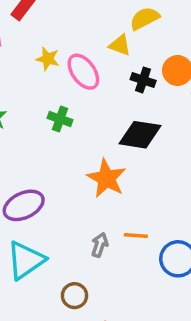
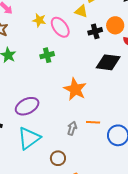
black cross: (143, 80) -> (95, 31), turned -32
green cross: (60, 119) -> (47, 55), turned -32
black diamond: (140, 135) -> (108, 62), moved

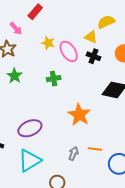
black cross: (95, 31) -> (93, 56), moved, turned 32

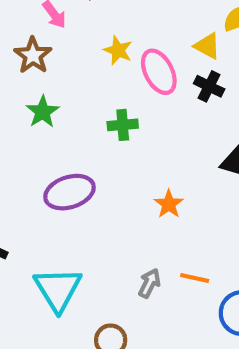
orange star: (79, 115) -> (169, 204), size x0.6
purple ellipse: (30, 128) -> (69, 192), moved
cyan triangle: (30, 160) -> (58, 289), turned -35

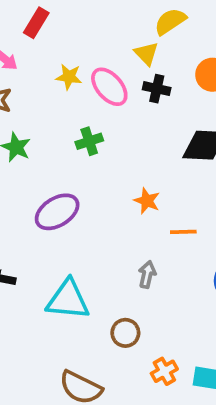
yellow triangle: (207, 46) -> (146, 54), turned 32
orange line: (195, 278) -> (183, 232), moved
cyan triangle: (58, 289) -> (68, 300), turned -39

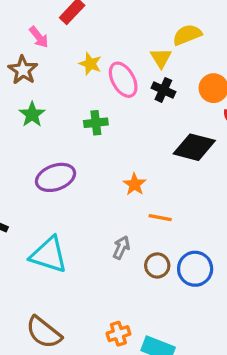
brown circle: (125, 333) -> (157, 265), moved

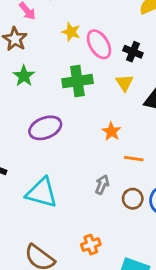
yellow triangle: (161, 58) -> (124, 83), moved
green cross: (96, 123) -> (77, 81), size x1.5
orange cross: (118, 334) -> (91, 245), moved

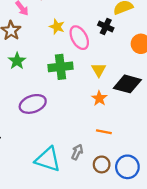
black cross: (133, 52) -> (106, 27), moved
orange star: (111, 131) -> (99, 98), moved
cyan triangle: (42, 193) -> (48, 159), moved

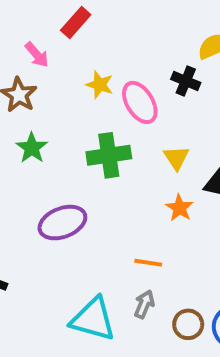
orange line: (104, 132) -> (148, 263), moved

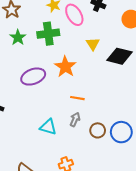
green cross: (109, 155) -> (48, 34), moved
orange star: (179, 208) -> (65, 67), moved, size x1.5
cyan triangle: (93, 319) -> (48, 127), size x0.7

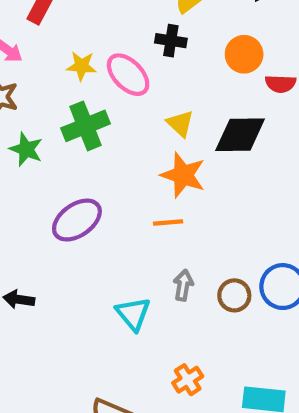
orange star: (65, 67) -> (183, 175), moved
orange line: (77, 98) -> (168, 223), moved
cyan triangle: (48, 127) -> (133, 314), turned 48

